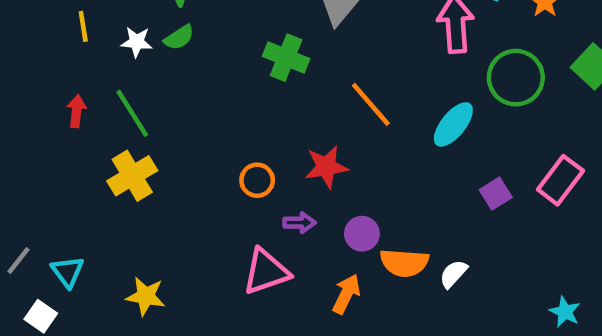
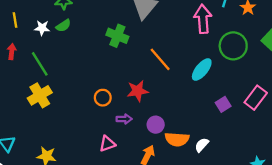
red arrow: (76, 111) -> (12, 52), moved
pink triangle: (266, 272) -> (107, 144), size x0.7

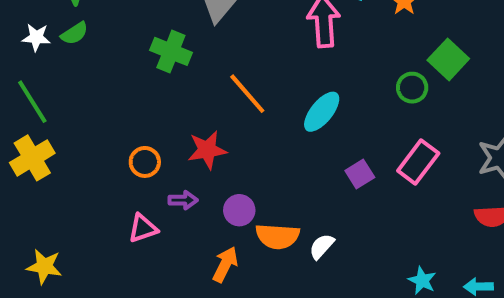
green circle: (233, 46) -> (412, 88), moved, size x0.6
pink triangle: (107, 144) -> (143, 228), moved

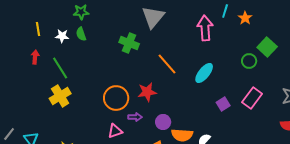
green semicircle: (74, 33) -> (81, 34), turned 104
orange circle: (145, 162) -> (116, 98), size x1.6

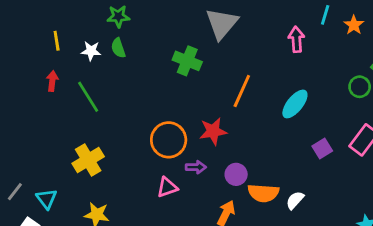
pink arrow: (205, 28) -> (296, 39), size x0.7
orange line: (167, 64) -> (242, 91), turned 65
yellow cross: (60, 96) -> (88, 160), moved

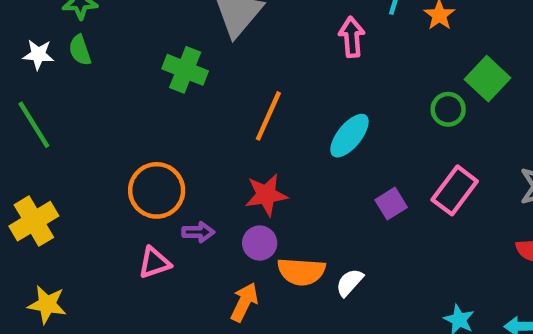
red star: (213, 131) -> (266, 195), moved

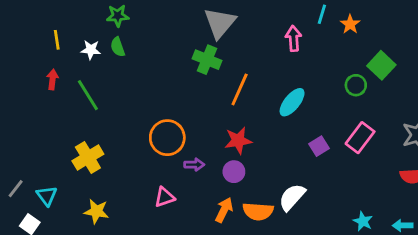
green cross: (185, 70) -> (207, 60), moved
pink triangle: (154, 263) -> (164, 197), moved
orange semicircle: (301, 272) -> (258, 211), moved
white semicircle: (350, 282) -> (292, 197), size x1.5

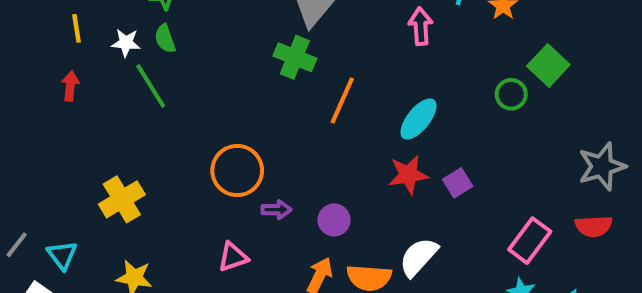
green line: (88, 95) -> (151, 86), moved
pink rectangle: (360, 138) -> (530, 241), moved
red star: (238, 140) -> (408, 175), moved

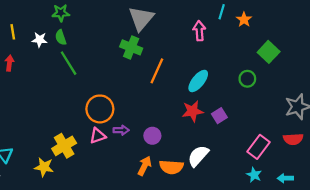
green line: (151, 86) -> (69, 63), moved
green circle: (511, 94) -> (247, 79), moved
yellow cross: (122, 199) -> (64, 146), moved
pink triangle: (233, 257) -> (98, 136), moved

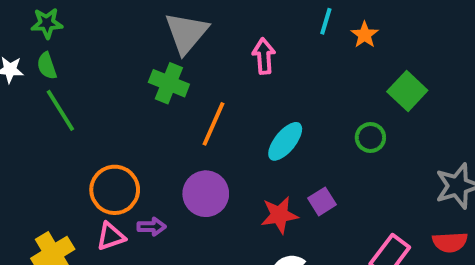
pink arrow: (199, 31) -> (264, 56), moved
red star: (193, 111) -> (279, 215), moved
purple circle: (152, 136) -> (206, 194), moved, size x1.5

